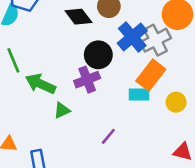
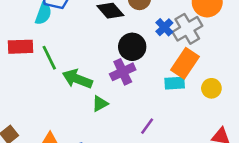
blue cross: (132, 37) -> (164, 27), size x0.6

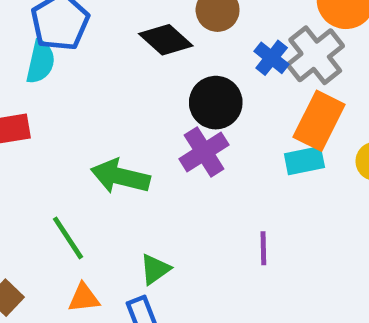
green line: (49, 58) -> (68, 238), moved
green triangle: (100, 104) -> (155, 269), moved
purple line: (147, 126) -> (263, 248), turned -30

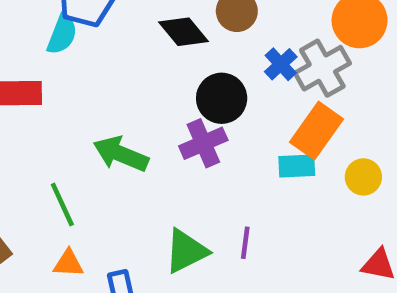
green triangle: (155, 269) -> (186, 251), moved, size x1.5

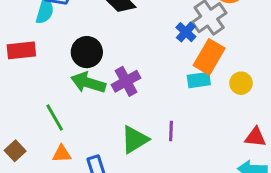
blue cross: (281, 64) -> (186, 32), moved
black circle: (222, 98) -> (87, 52), moved
purple cross: (203, 143) -> (126, 81), moved

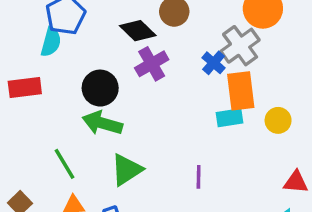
orange rectangle: (209, 57) -> (241, 91), turned -36
purple cross: (126, 81) -> (152, 64), moved
green triangle: (135, 140) -> (127, 170), moved

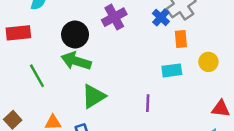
orange rectangle: (241, 91) -> (181, 39), size x0.6
cyan rectangle: (229, 118) -> (172, 70), moved
green line: (65, 164) -> (37, 76), moved

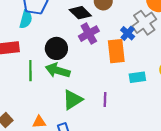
orange rectangle: (181, 39) -> (116, 51), moved, size x1.6
green line: (37, 76) -> (30, 71), moved, turned 30
purple line: (148, 103) -> (105, 99), moved

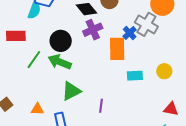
gray cross: (144, 23) -> (146, 24), turned -30
green line: (30, 71) -> (34, 60), turned 30
purple line: (105, 99) -> (101, 106), moved

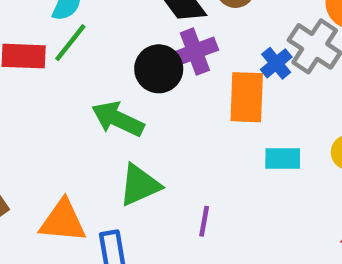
black circle: (61, 41) -> (159, 69), moved
green line: (34, 60) -> (70, 43), moved
orange triangle: (37, 109) -> (63, 221), size x1.6

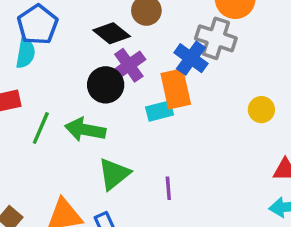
green line: (70, 43) -> (41, 128), moved
blue cross: (276, 63) -> (191, 58), size x1.4
cyan rectangle: (283, 158) -> (160, 111), moved

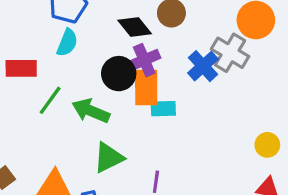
cyan semicircle: (25, 53) -> (67, 43), moved
orange rectangle: (176, 89) -> (146, 88), moved
yellow circle: (261, 110) -> (267, 145), moved

